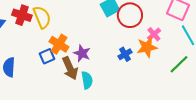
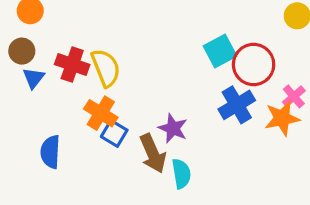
orange cross: (59, 44) -> (101, 113), moved
blue cross: (125, 54) -> (237, 105), moved, size x1.5
blue square: (47, 56) -> (114, 133), turned -35

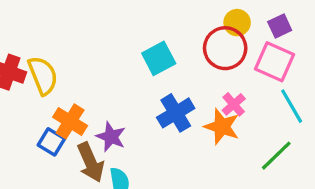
red circle: (254, 65) -> (225, 48), moved
orange cross: (101, 113) -> (70, 121), moved
orange star: (282, 118) -> (222, 127), turned 30

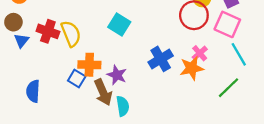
cyan square: (159, 58) -> (119, 24), moved, turned -30
orange cross: (70, 121) -> (89, 65), turned -30
orange star: (222, 127) -> (192, 68), turned -30

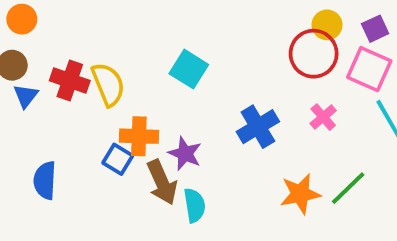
orange star: (192, 68) -> (300, 194), moved
green line: (228, 88) -> (348, 188), moved

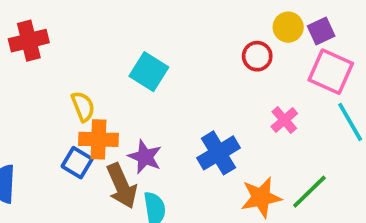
purple square: (375, 29) -> (321, 31), moved
red circle: (314, 54) -> (257, 56), moved, size x0.6
red cross: (70, 81) -> (29, 41), moved, turned -33
yellow semicircle: (108, 84) -> (83, 106), moved, size x0.7
blue cross: (258, 127) -> (218, 153), moved

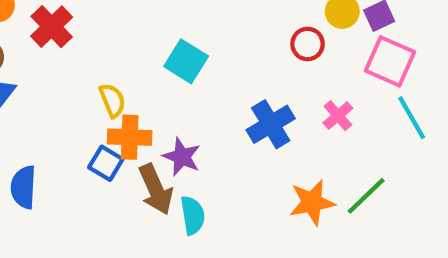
red cross: (29, 41) -> (52, 27), turned -30
blue cross: (218, 153) -> (271, 124), moved

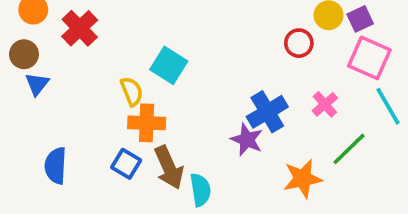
cyan square: (186, 61) -> (169, 65), moved
purple star: (182, 157) -> (247, 140), moved
blue square: (106, 163) -> (126, 164), moved
green line: (366, 196) -> (349, 149), moved

